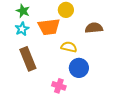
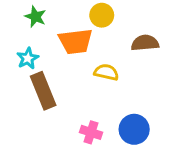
cyan star: (22, 29) -> (28, 58), moved
blue circle: (79, 68) -> (134, 129), moved

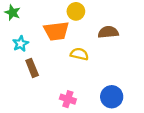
green star: (35, 17) -> (12, 13), moved
brown rectangle: (43, 91) -> (32, 68), size x0.7
blue circle: (134, 129) -> (112, 97), moved

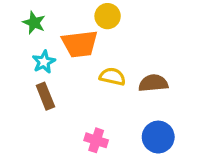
green star: (12, 13) -> (34, 23), moved
brown semicircle: (108, 32) -> (153, 83), moved
cyan star: (21, 44) -> (44, 62), moved

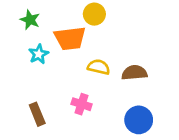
brown rectangle: (45, 96) -> (37, 114), moved
pink cross: (96, 140) -> (81, 104), moved

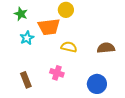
brown semicircle: (134, 73) -> (106, 48), moved

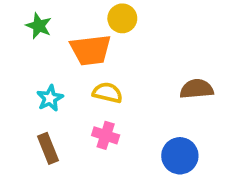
cyan star: (27, 38) -> (50, 98), moved
yellow semicircle: (69, 47) -> (107, 93), moved

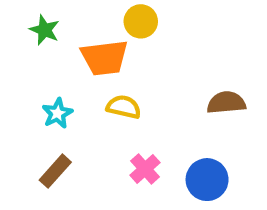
pink cross: (106, 135) -> (145, 169), moved, turned 30
brown rectangle: (48, 148) -> (55, 171), turned 64

